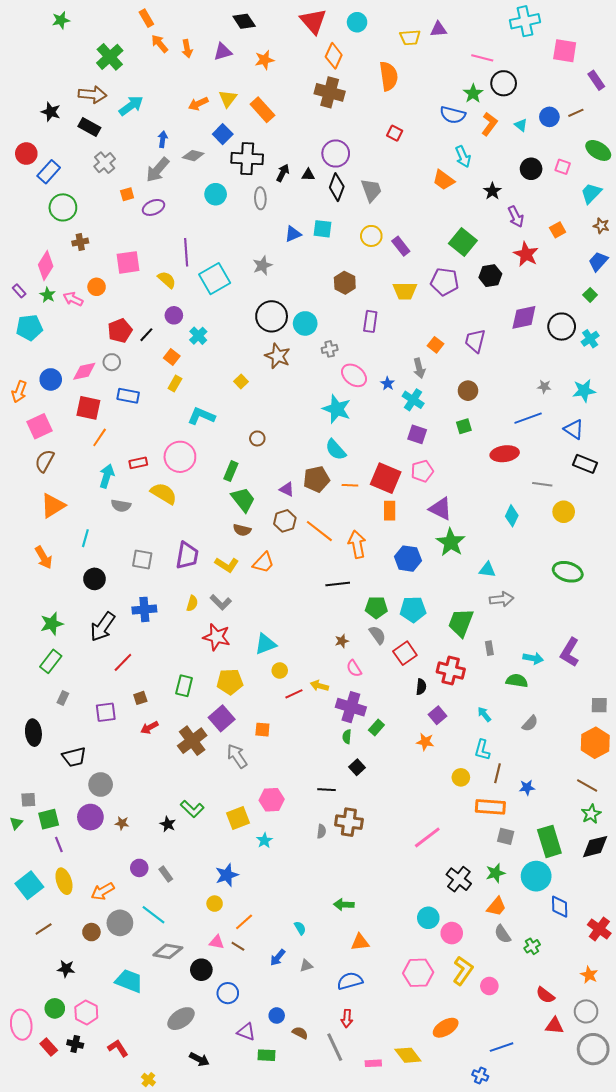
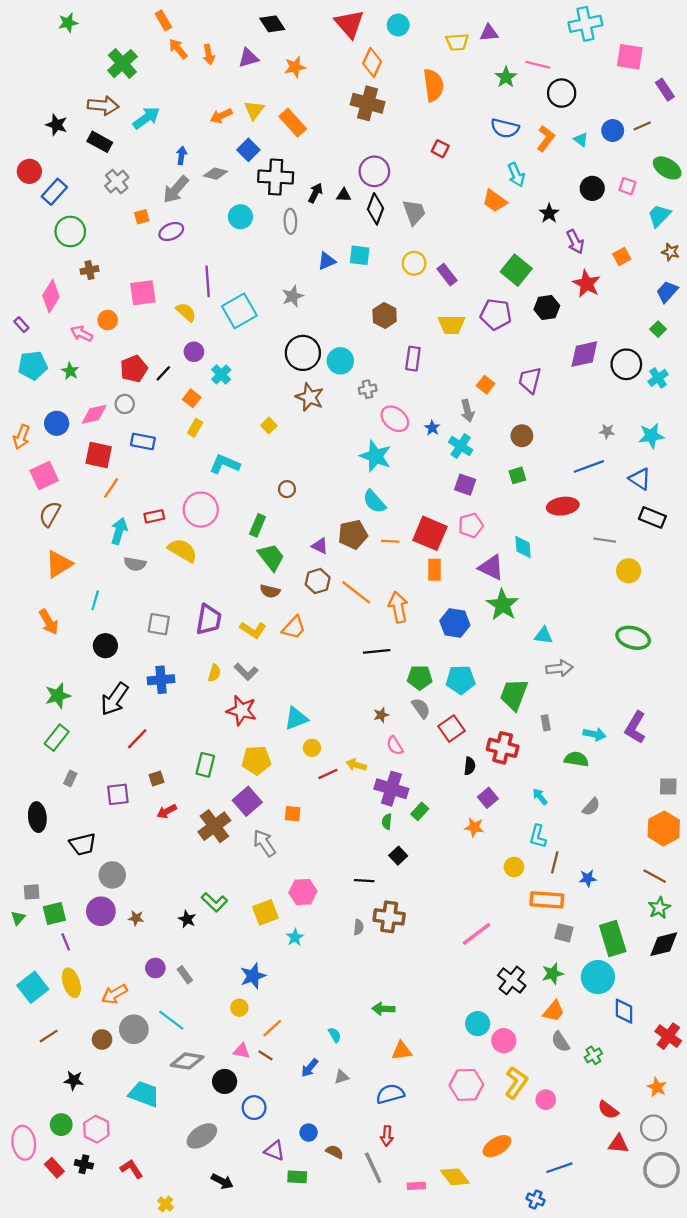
green star: (473, 93) -> (506, 77), moved
green star: (48, 295) -> (70, 371), moved
cyan diamond: (512, 516) -> (523, 547), moved, turned -30

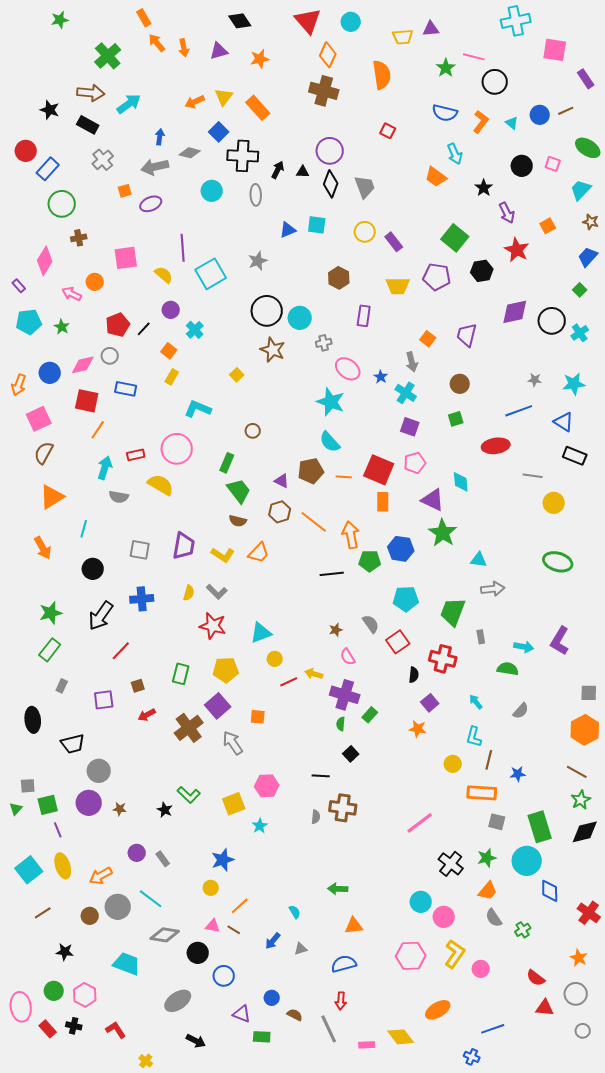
gray arrow: (176, 190) -> (155, 167), turned 36
green pentagon: (420, 677) -> (370, 561), moved
gray circle: (661, 1170) -> (583, 1031), size x0.5

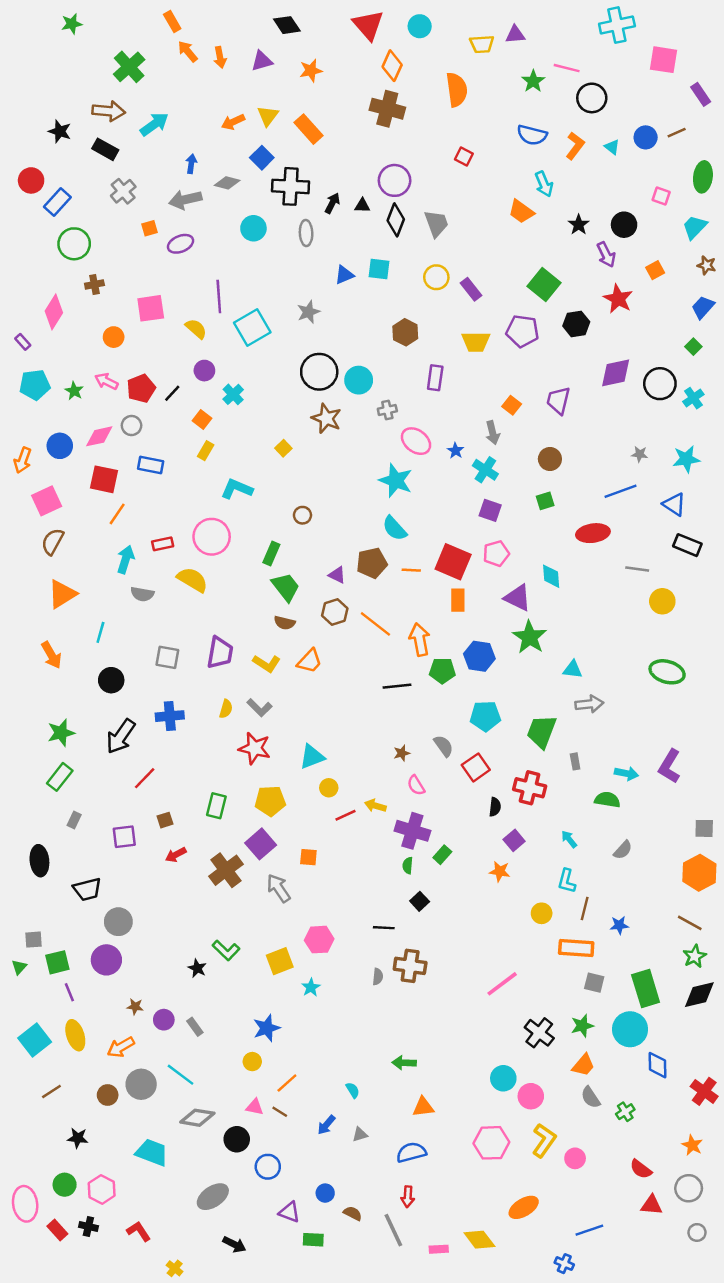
green ellipse: (588, 148) -> (703, 177), turned 65
black circle: (522, 166) -> (624, 225), moved
pink arrow: (72, 294) -> (106, 381), moved
brown star: (120, 809) -> (135, 1007), moved

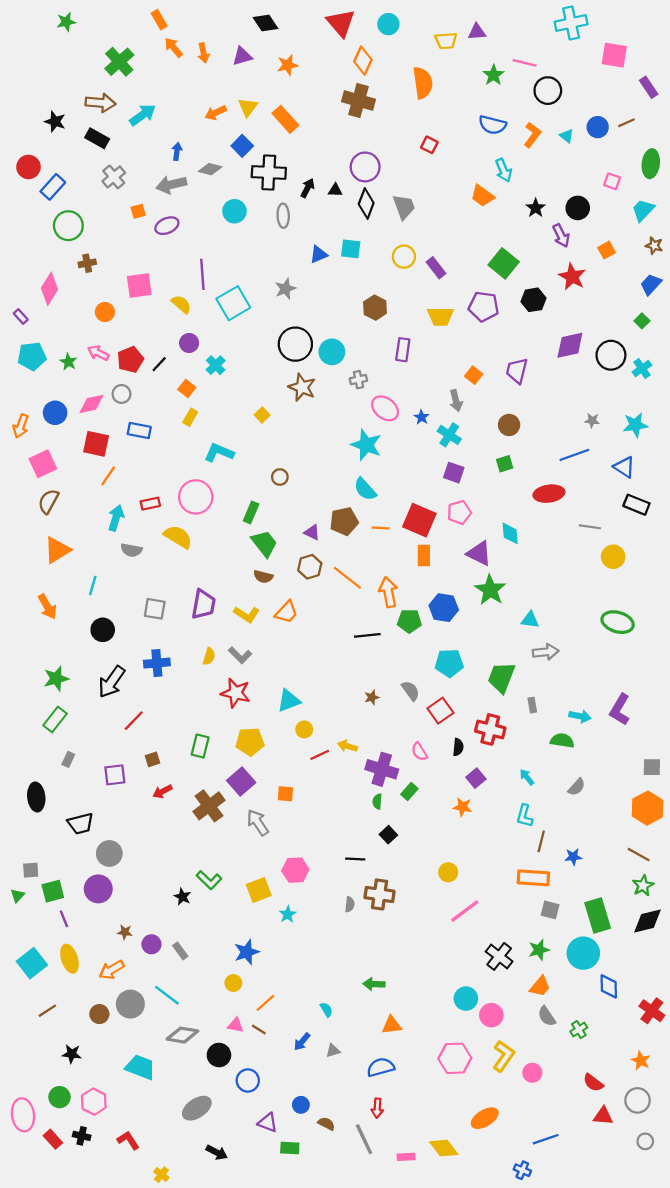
pink semicircle: (416, 785) -> (419, 752), moved
yellow circle: (542, 913) -> (448, 872), moved

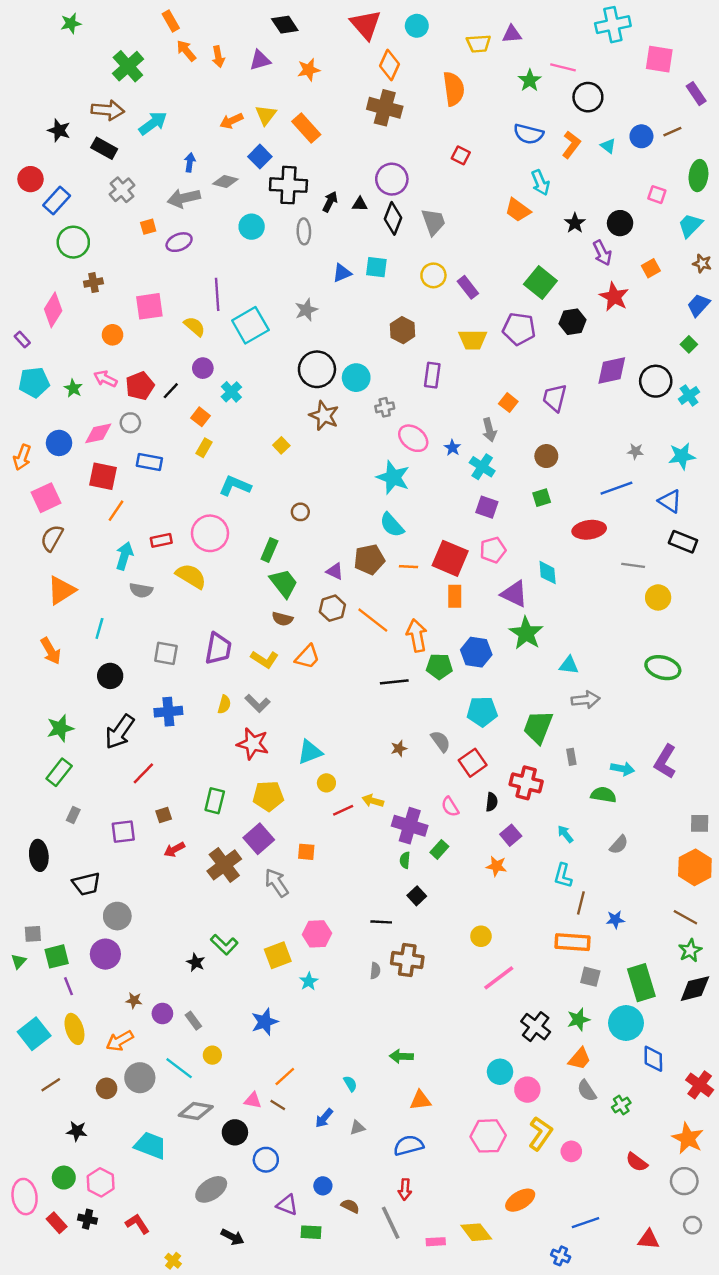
yellow circle: (233, 983) -> (212, 1055), moved
orange star: (641, 1061) -> (688, 1138), size x1.5
red triangle: (603, 1116) -> (649, 1239), moved

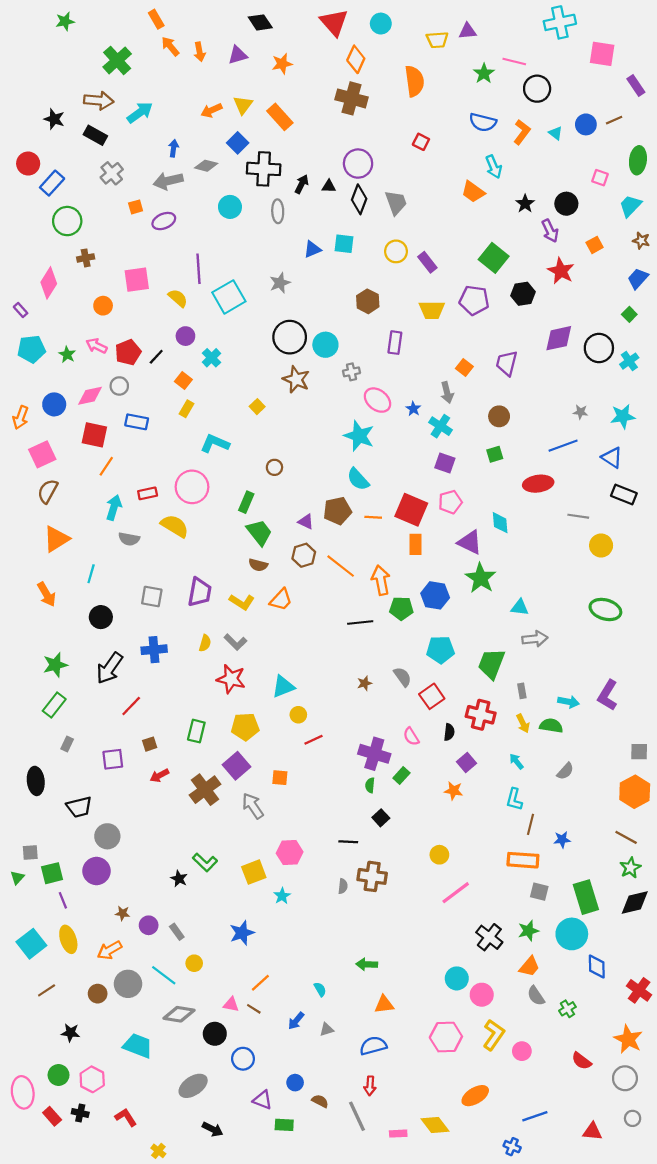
yellow arrow: (373, 801) -> (523, 723), moved, turned -132

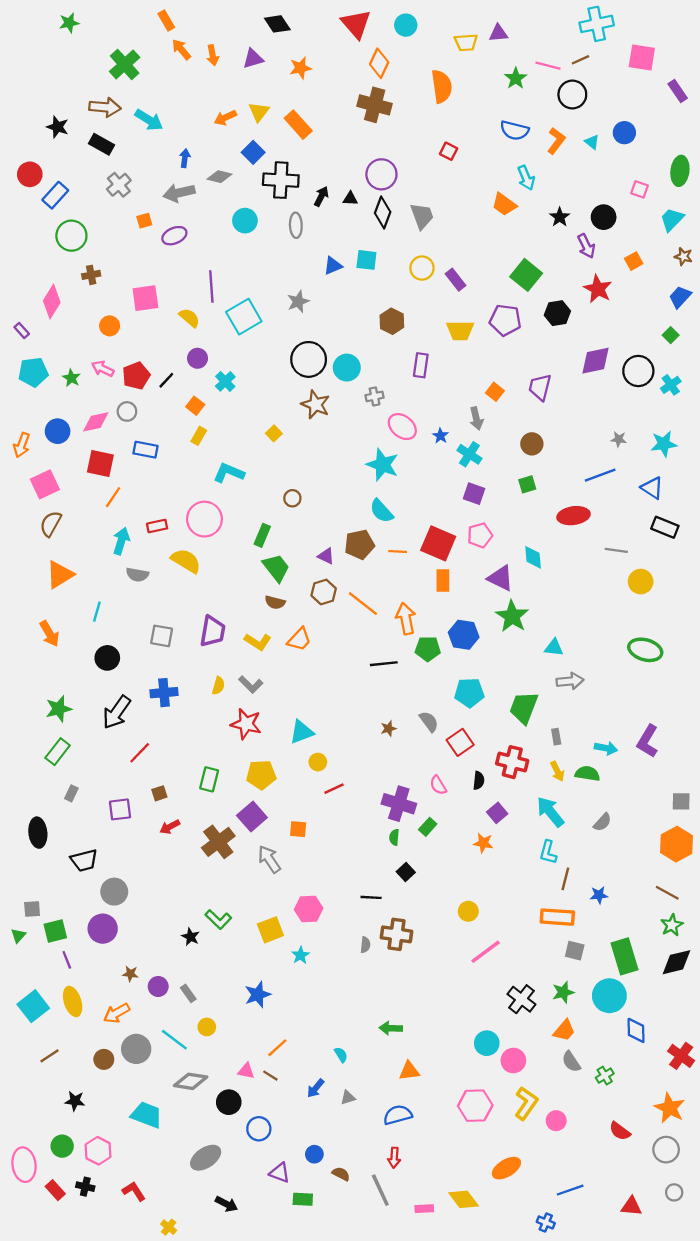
cyan arrow: (140, 113) -> (149, 120), turned 68
brown line: (614, 120) -> (580, 60), moved
cyan arrow: (516, 761) -> (550, 812), size x1.8

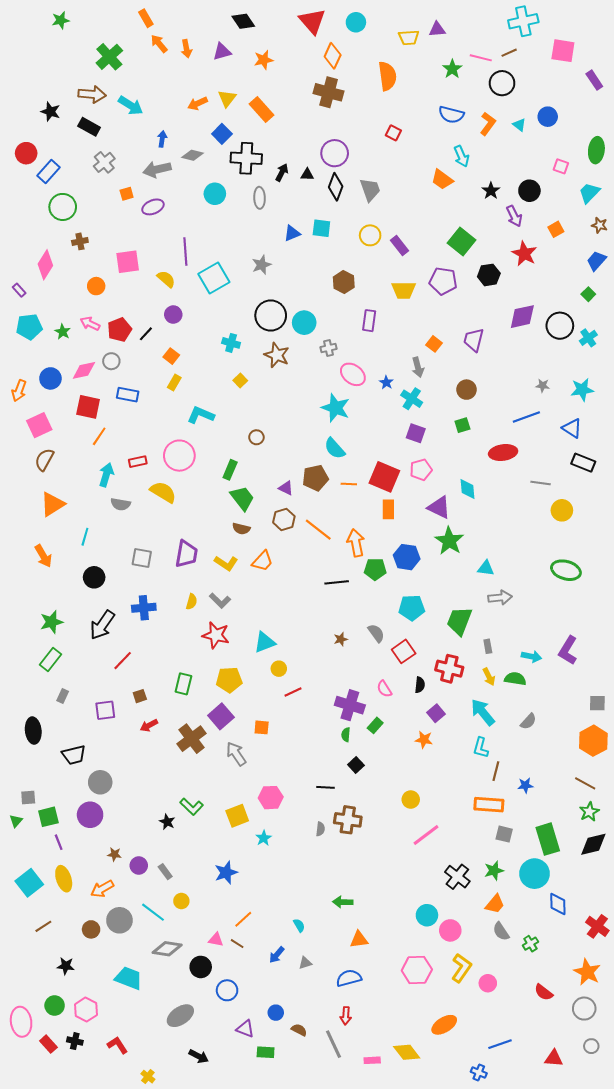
cyan cross: (225, 381) -> (231, 343), moved, turned -30

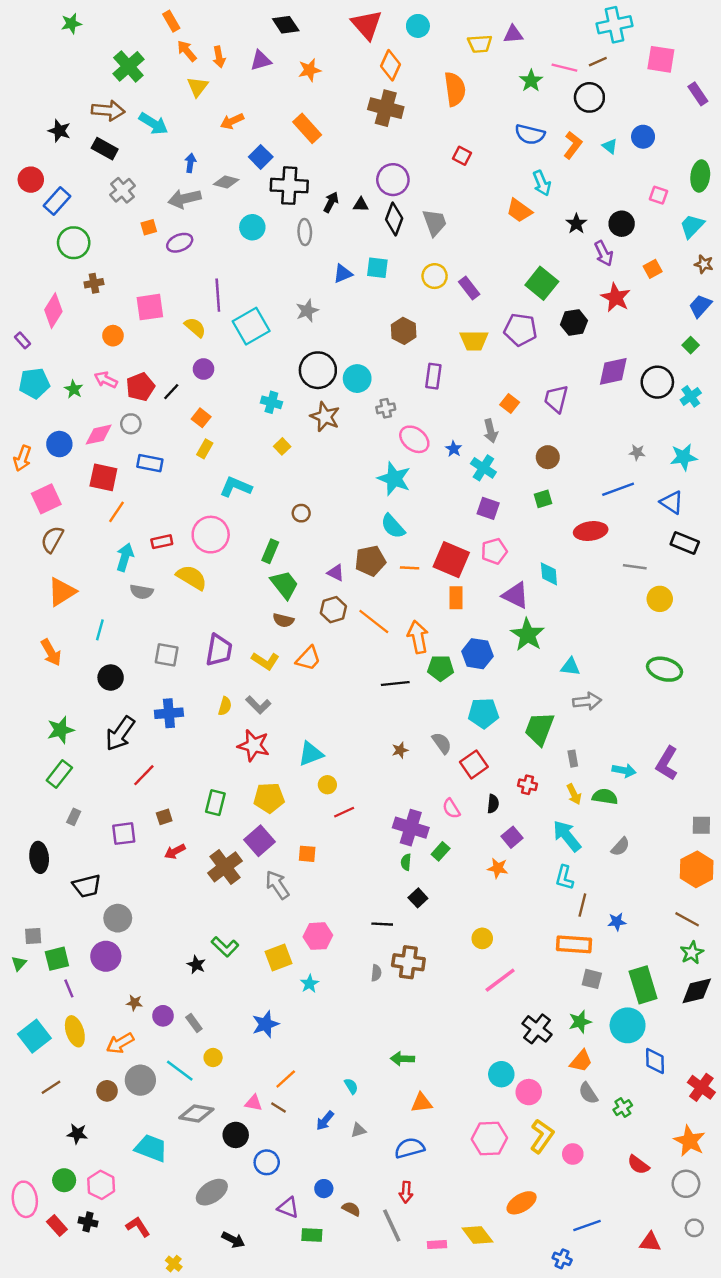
yellow triangle: (227, 98) -> (198, 87), moved
red cross: (449, 669) -> (528, 785), size x0.6

